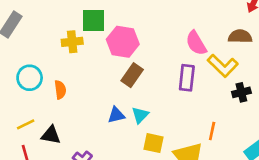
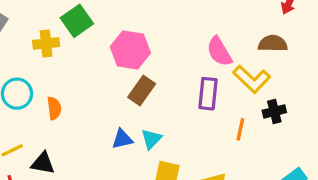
green square: (94, 20) -> (77, 21), moved, turned -35
yellow cross: (72, 42) -> (46, 43), moved
orange line: (212, 131) -> (240, 129), moved

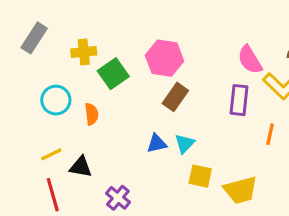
green square: (77, 21) -> (113, 74), moved

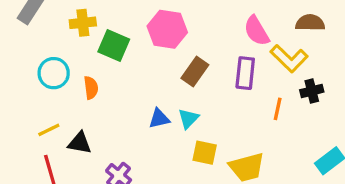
green square: (113, 74) -> (114, 46), turned -32
brown rectangle: (175, 97) -> (195, 71), moved

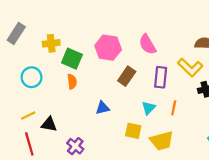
pink semicircle: (257, 31) -> (147, 44), moved
orange semicircle: (91, 88) -> (72, 82), moved
orange line: (278, 109) -> (174, 108), moved
cyan triangle: (188, 119) -> (149, 108), moved

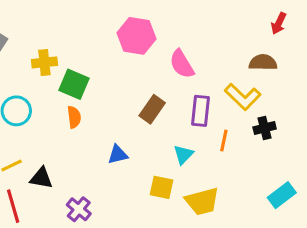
pink hexagon: (108, 48) -> (137, 36), moved
orange line: (174, 108) -> (224, 141), moved

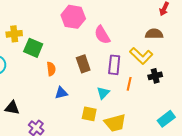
brown rectangle: (152, 109) -> (83, 64), turned -54
orange semicircle: (74, 117) -> (51, 69), moved

